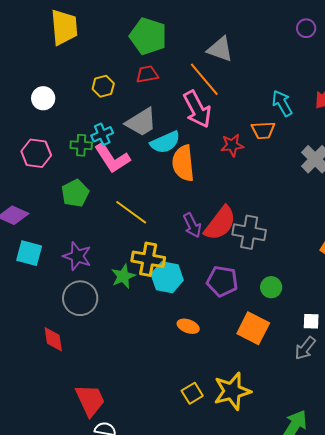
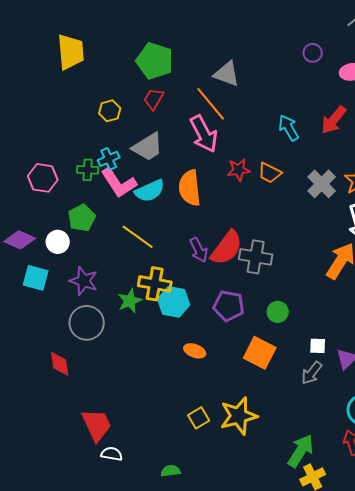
red trapezoid: (147, 74) -> (154, 99), turned -50
white circle: (43, 98) -> (58, 242), moved
orange trapezoid: (263, 130) -> (270, 173), moved, turned 30
cyan semicircle: (165, 142) -> (150, 191), moved

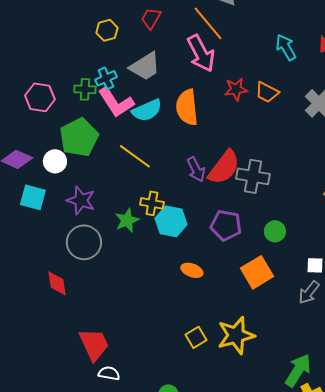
green pentagon: (82, 218) -> (79, 137), size x1.4
yellow cross: (155, 284) -> (152, 203), size x0.7
orange square: (260, 353) -> (257, 272), turned 32

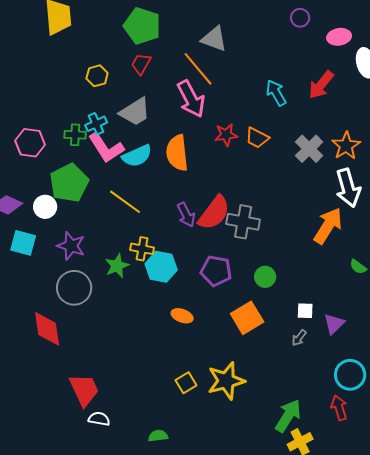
red diamond: (57, 283) -> (47, 329), size x1.4
gray arrow: (309, 292) -> (299, 338), size x0.7

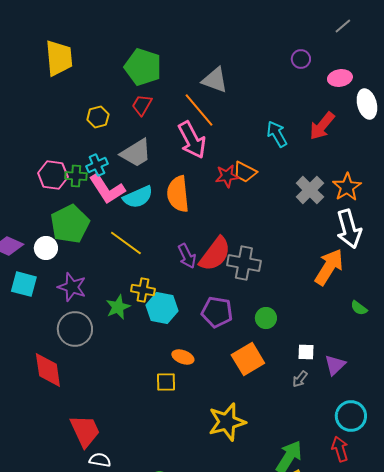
orange trapezoid: (257, 138) -> (245, 172), moved
pink hexagon: (30, 143) -> (53, 175), moved
yellow square: (186, 383) -> (166, 382), moved, turned 30

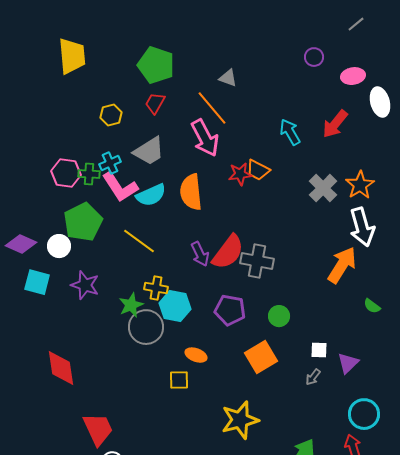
gray triangle: (215, 80) -> (228, 78), size x0.7
gray circle: (75, 329) -> (146, 327), moved

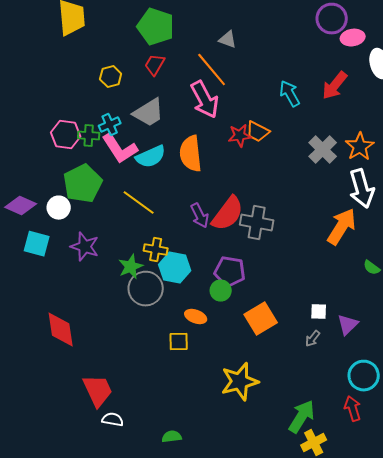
purple circle: (314, 57) -> (332, 19), moved, size x1.6
green circle: (279, 316) -> (221, 291), moved

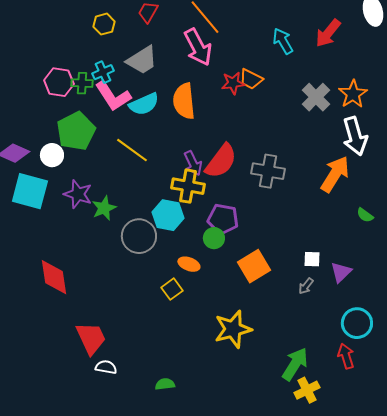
gray cross: (257, 223) -> (268, 171), moved
cyan square: (37, 244) -> (30, 191), size x1.4
yellow cross: (156, 250) -> (188, 186), moved, size x1.4
green star: (131, 267) -> (104, 208), moved
yellow square: (179, 342) -> (172, 289), turned -35

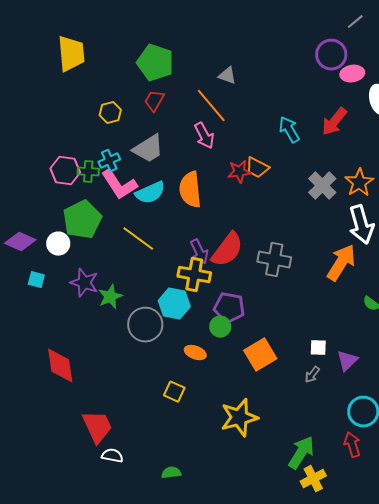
pink arrow: (198, 47) -> (204, 136), size x0.7
cyan square: (30, 191) -> (36, 280), size x0.5
yellow square: (172, 289) -> (174, 392), moved, turned -30

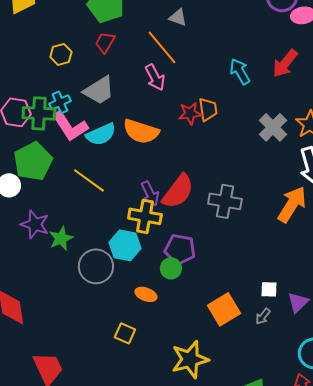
orange trapezoid: (257, 168) -> (208, 109), turned -125
green cross: (88, 172) -> (39, 113), size x1.5
orange semicircle: (190, 190) -> (141, 131), turned -66
orange square: (260, 355) -> (224, 309), moved

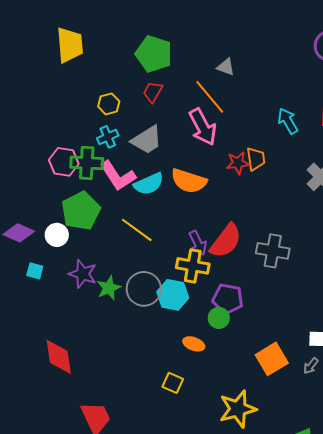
pink arrow: (155, 77) -> (203, 127), size x1.4
cyan cross: (60, 102) -> (108, 137), moved
gray circle: (96, 266) -> (144, 289), moved

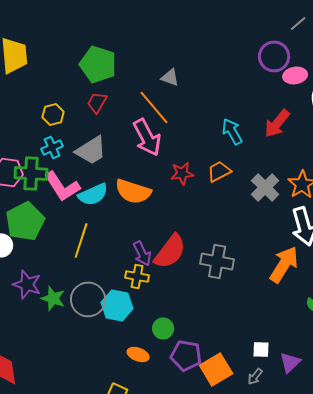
orange trapezoid: (256, 159) -> (219, 171), moved, turned -110
yellow line: (137, 230) -> (81, 240), turned 72
yellow cross: (193, 266) -> (137, 276), size x0.7
green star: (109, 288) -> (53, 298), turned -30
purple pentagon: (228, 299) -> (186, 355), moved

